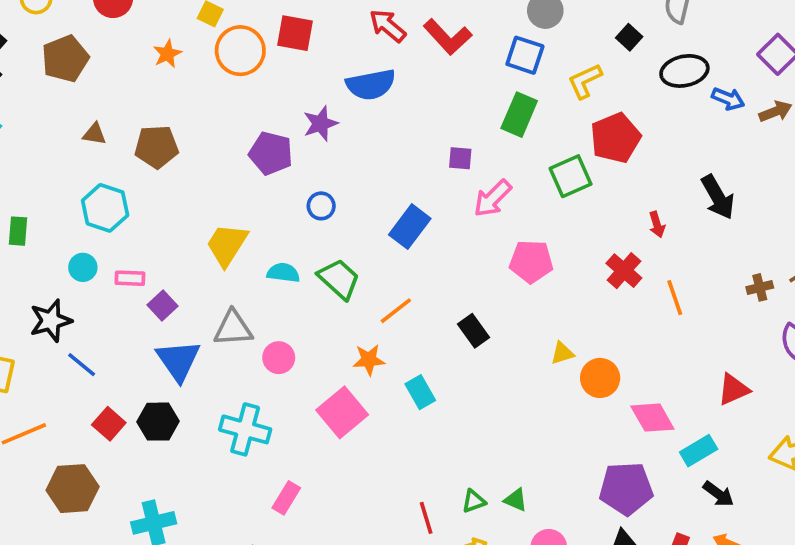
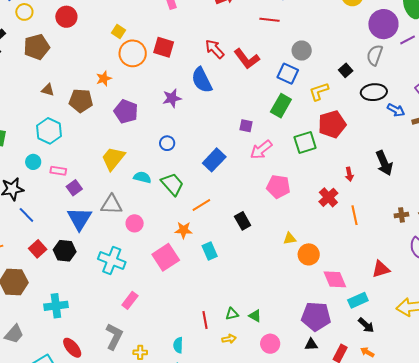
orange star: (167, 54) -> (104, 79), moved
blue semicircle: (371, 85) -> (202, 80), turned 68
purple pentagon: (271, 153) -> (126, 111), moved

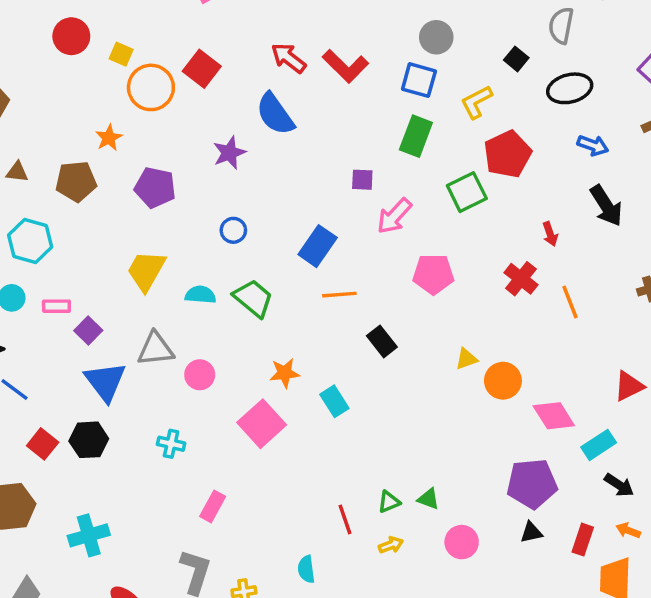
red circle: (66, 17) -> (71, 36), moved
red square: (164, 47) -> (202, 69), turned 30
blue arrow: (396, 110) -> (593, 145), moved
orange line: (201, 205) -> (339, 295), moved, turned 36
cyan cross: (112, 261) -> (171, 444), size x0.6

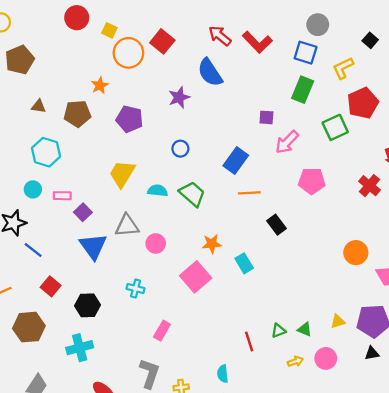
yellow triangle: (466, 359) -> (338, 321), moved
black hexagon: (89, 440) -> (88, 305), moved
yellow arrow: (391, 545) -> (295, 361), moved

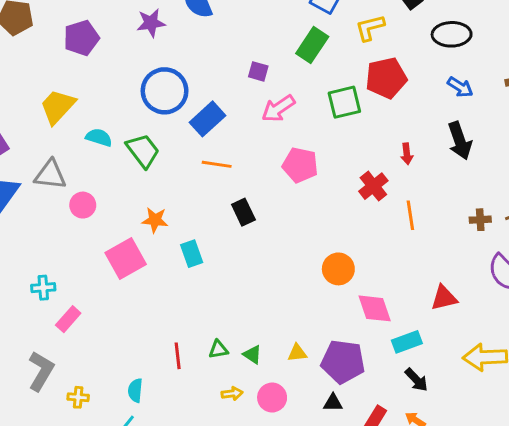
purple pentagon: (129, 119) -> (81, 38), turned 30
blue circle: (180, 149) -> (165, 91), moved, size x2.0
cyan cross: (136, 288) -> (43, 288), moved, turned -30

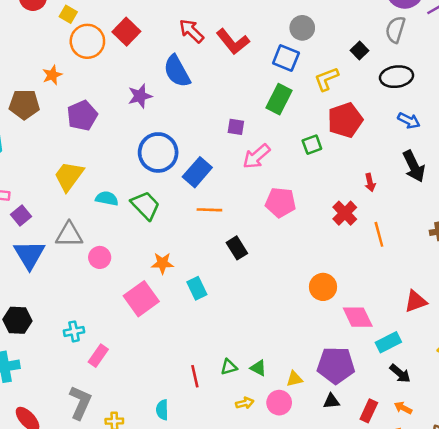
green square: (344, 102) -> (312, 145), size x0.7
yellow triangle: (297, 353) -> (295, 379), moved

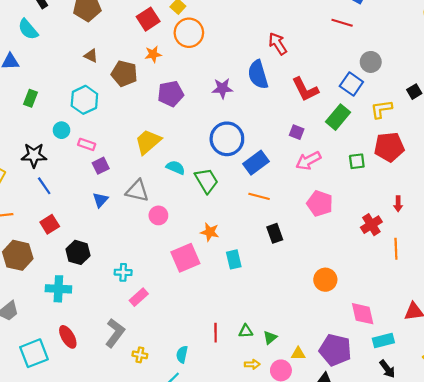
red square: (126, 32) -> (148, 19), moved
red L-shape: (233, 42) -> (305, 89), moved
blue triangle: (29, 255) -> (100, 200), size x0.6
orange circle: (323, 287) -> (325, 280), moved
green triangle: (258, 368) -> (270, 338), turned 40

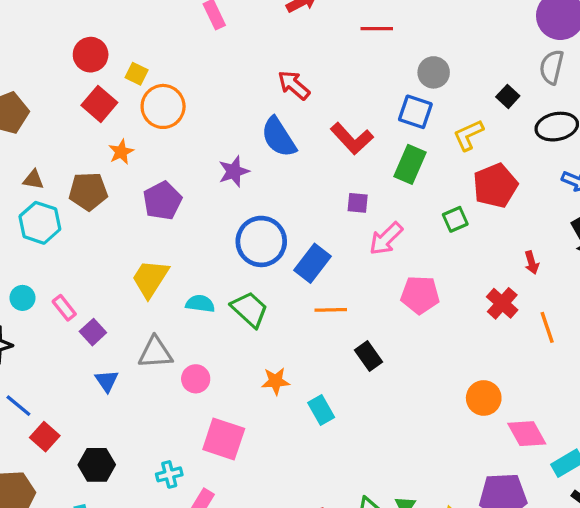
cyan hexagon: (84, 100) -> (40, 223), moved
pink rectangle: (87, 144) -> (64, 308), turned 49
blue line: (44, 186) -> (18, 406), moved
pink square: (185, 258) -> (224, 439), moved, turned -32
orange circle: (325, 280) -> (484, 398), moved

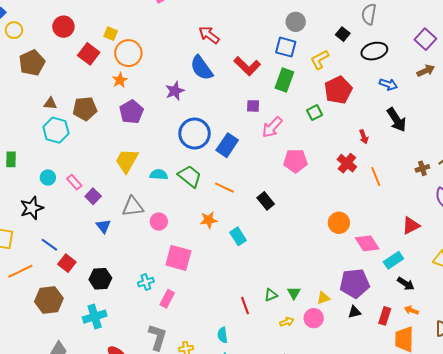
red circle: (91, 55) -> (63, 27), moved
orange star: (121, 152) -> (120, 80), moved
orange line: (331, 310) -> (224, 188), moved, turned 30

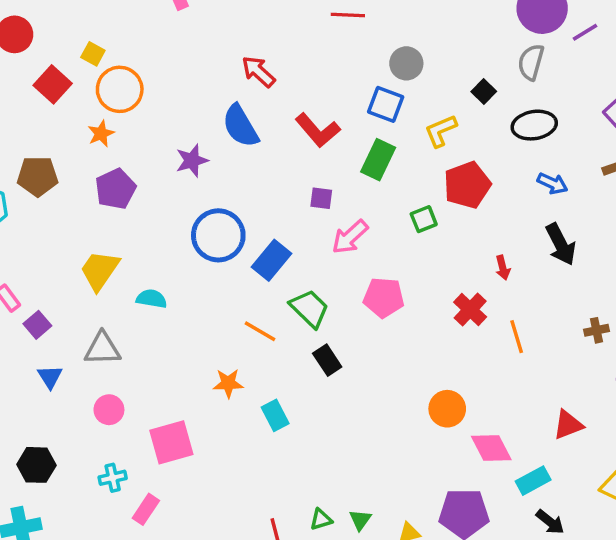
green trapezoid: (190, 176) -> (309, 308), moved
pink circle: (159, 222) -> (109, 410), moved
pink square: (178, 258) -> (171, 442), turned -36

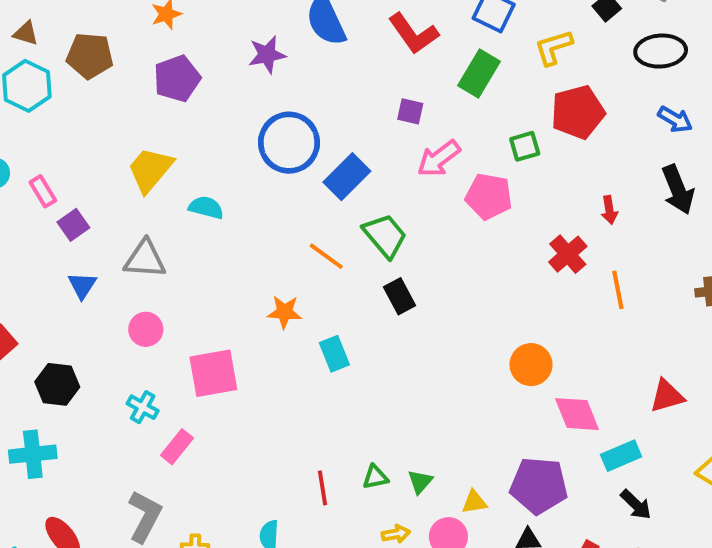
pink pentagon: (384, 298) -> (489, 196), moved
cyan cross: (113, 478) -> (143, 407), turned 36

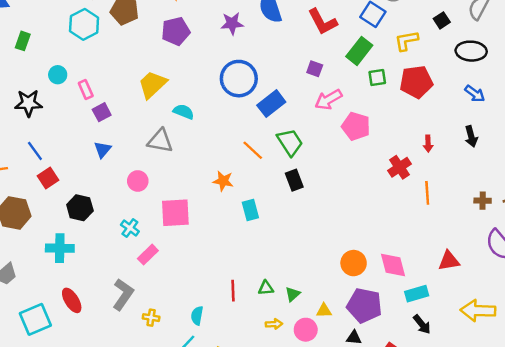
green square: (525, 146) -> (377, 78), moved
black arrow: (678, 190) -> (471, 136), size x0.7
gray triangle: (145, 259) -> (160, 141), moved
orange circle: (531, 365) -> (354, 263), moved

